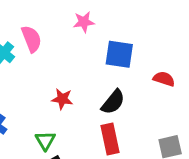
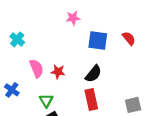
pink semicircle: (31, 39) -> (37, 68), moved
red semicircle: (164, 79) -> (129, 38), moved, turned 32

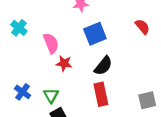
blue square: (98, 41) -> (95, 34), moved, turned -30
pink semicircle: (37, 68) -> (51, 43), moved
blue cross: (12, 90) -> (23, 92), moved

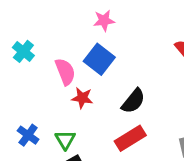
blue square: (95, 34) -> (99, 59), moved, turned -30
red rectangle: (101, 94) -> (130, 138), turned 70

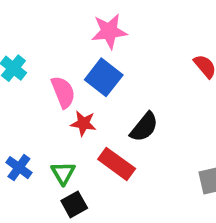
pink star: (104, 21) -> (109, 31), size x1.4
red rectangle: (130, 138) -> (117, 164), moved, turned 68

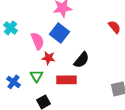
red rectangle: (117, 164) -> (66, 80), turned -36
green triangle: (63, 173) -> (36, 76), moved

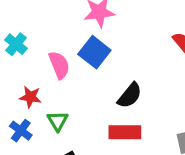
red star: (48, 58) -> (30, 97), moved
red rectangle: (66, 80) -> (125, 132), moved

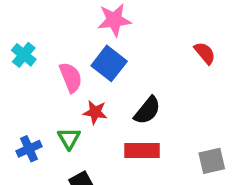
red star: (30, 97) -> (95, 112), moved
blue cross: (21, 131) -> (29, 149), turned 30

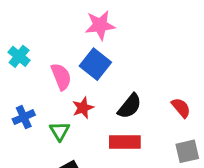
red semicircle: (205, 53) -> (181, 108), moved
red star: (95, 112) -> (83, 108), turned -30
blue cross: (29, 149) -> (24, 117), moved

